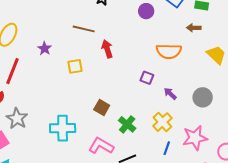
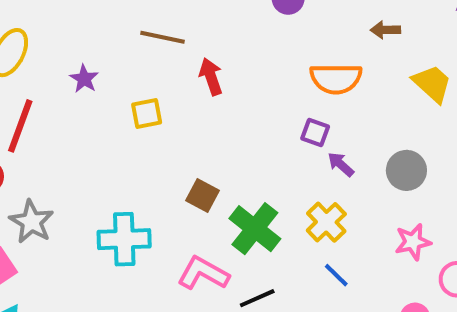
purple square: (147, 78) -> (315, 132), moved
green cross: (127, 124) -> (255, 229), size x1.4
pink star: (195, 138) -> (413, 242), moved, size x0.7
blue line: (167, 148) -> (336, 275), turned -64

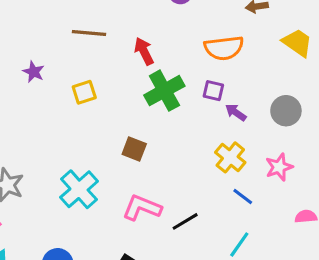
red arrow: (211, 77) -> (144, 51), moved
green cross: (255, 229) -> (164, 91), moved, turned 30
cyan cross: (124, 239) -> (79, 189), turned -33
pink star: (413, 242) -> (279, 167), moved

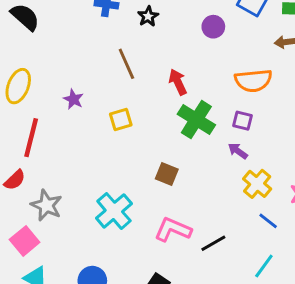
brown line: (89, 33) -> (126, 64), turned 60
green cross: (164, 91) -> (196, 120), turned -30
purple arrow: (236, 112) -> (238, 151), moved

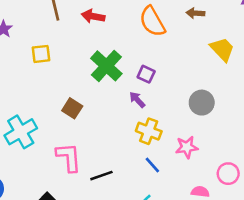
orange semicircle: (253, 81) -> (152, 22), moved, turned 56
red arrow: (178, 82) -> (93, 16), moved, turned -65
yellow cross: (257, 184) -> (149, 131), turned -30
pink L-shape: (173, 230) -> (69, 157), turned 52

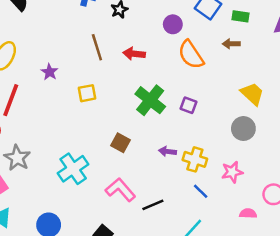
yellow trapezoid: (222, 49) -> (252, 94), moved
purple arrow: (137, 100) -> (168, 151), moved, turned -35
pink L-shape: (69, 157) -> (120, 190), turned -32

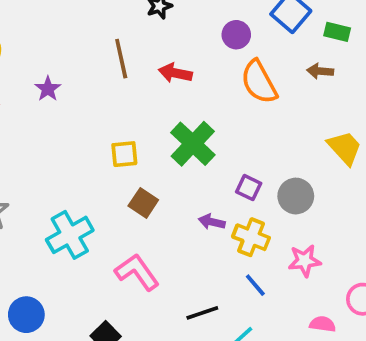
yellow square: (87, 93) -> (124, 154), moved
purple square: (189, 105) -> (249, 188), moved
gray circle: (243, 129) -> (296, 196), moved
black line: (153, 205) -> (202, 313), moved

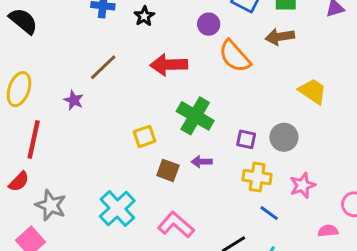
brown line: (121, 59) -> (103, 67), moved, turned 72
brown arrow: (320, 71) -> (280, 37), size x1.4
red arrow: (175, 73) -> (169, 65), size x1.4
purple arrow: (212, 222) -> (202, 162), moved

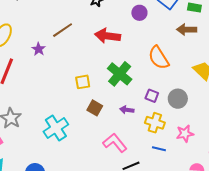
orange semicircle: (235, 56) -> (159, 58), moved
purple arrow: (202, 162) -> (127, 110), moved
blue line: (269, 213) -> (159, 149), turned -32
pink L-shape: (176, 225) -> (115, 143), moved

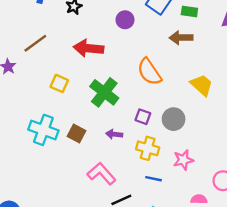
yellow square: (83, 82) -> (59, 83), moved, turned 35
cyan cross: (56, 128) -> (43, 130), moved, turned -35

